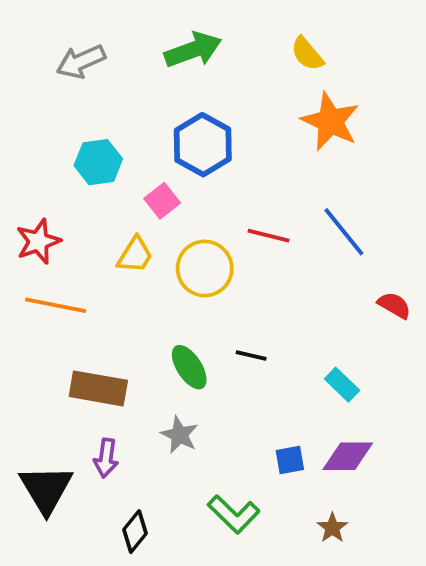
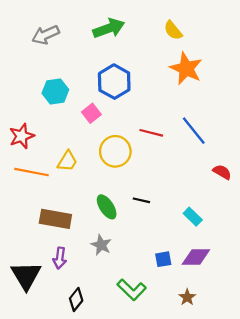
yellow trapezoid: (135, 255) -> (67, 161), moved

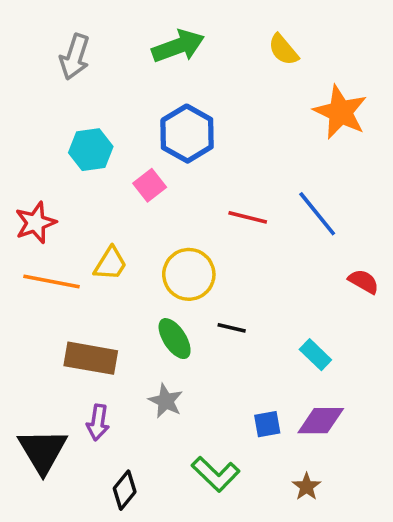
gray arrow: (46, 35) -> (75, 57), turned -48
orange star: (186, 69) -> (340, 112), moved
yellow circle: (115, 151) -> (189, 274), moved

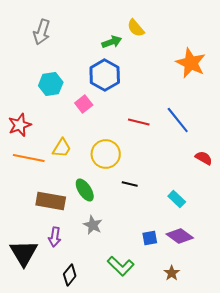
green arrow: (178, 46) -> (112, 42), moved, size x0.7
yellow semicircle: (283, 50) -> (136, 28), moved
green ellipse: (175, 339) -> (85, 190), moved
purple diamond: (321, 421) -> (180, 236), turned 36

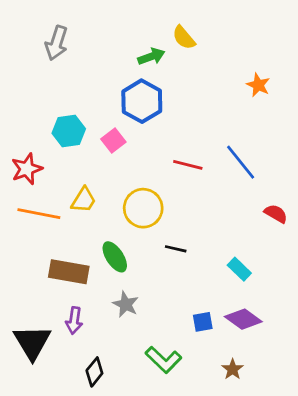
orange star: (191, 63) -> (258, 85), size x0.6
cyan hexagon: (51, 84) -> (69, 131), moved

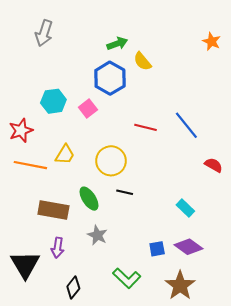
yellow semicircle: (184, 38) -> (142, 61), moved
orange star: (258, 85) -> (212, 41), moved
black line: (176, 249) -> (125, 192), moved
brown star: (233, 369) -> (180, 285), size x1.8

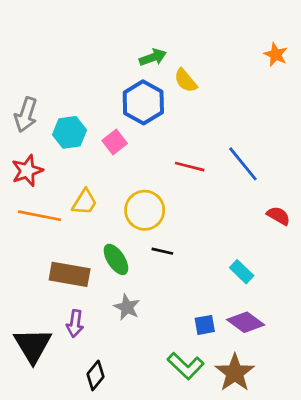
gray arrow: (44, 33) -> (26, 115), moved
green L-shape: (127, 278) -> (186, 366), moved

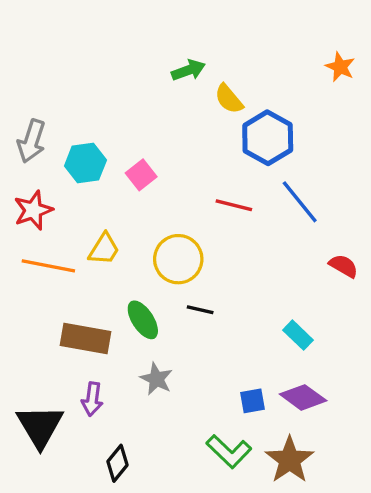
blue hexagon: (143, 102) -> (268, 138), moved

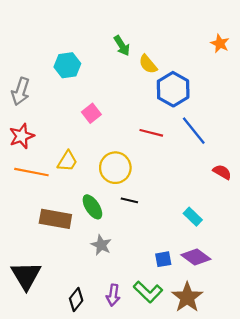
green arrow: (188, 70) -> (122, 46), turned 78
cyan hexagon: (85, 163) -> (67, 65), moved
purple arrow: (92, 399) -> (113, 295), moved

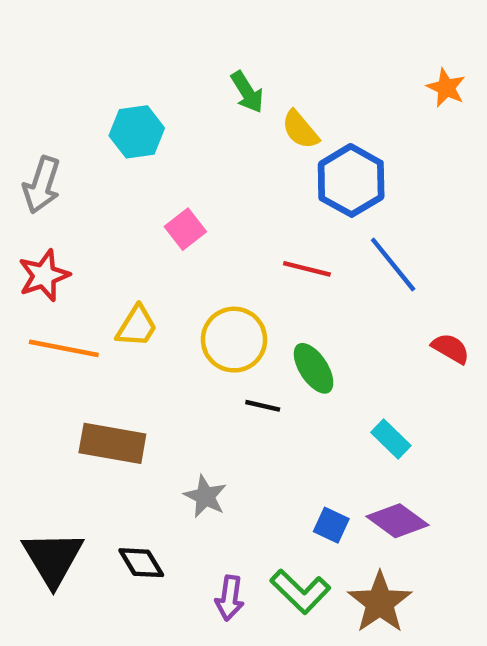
green ellipse: (92, 207) -> (314, 368), moved
blue square: (163, 259) -> (331, 525), turned 35
black diamond: (76, 299) -> (141, 563), moved, turned -70

